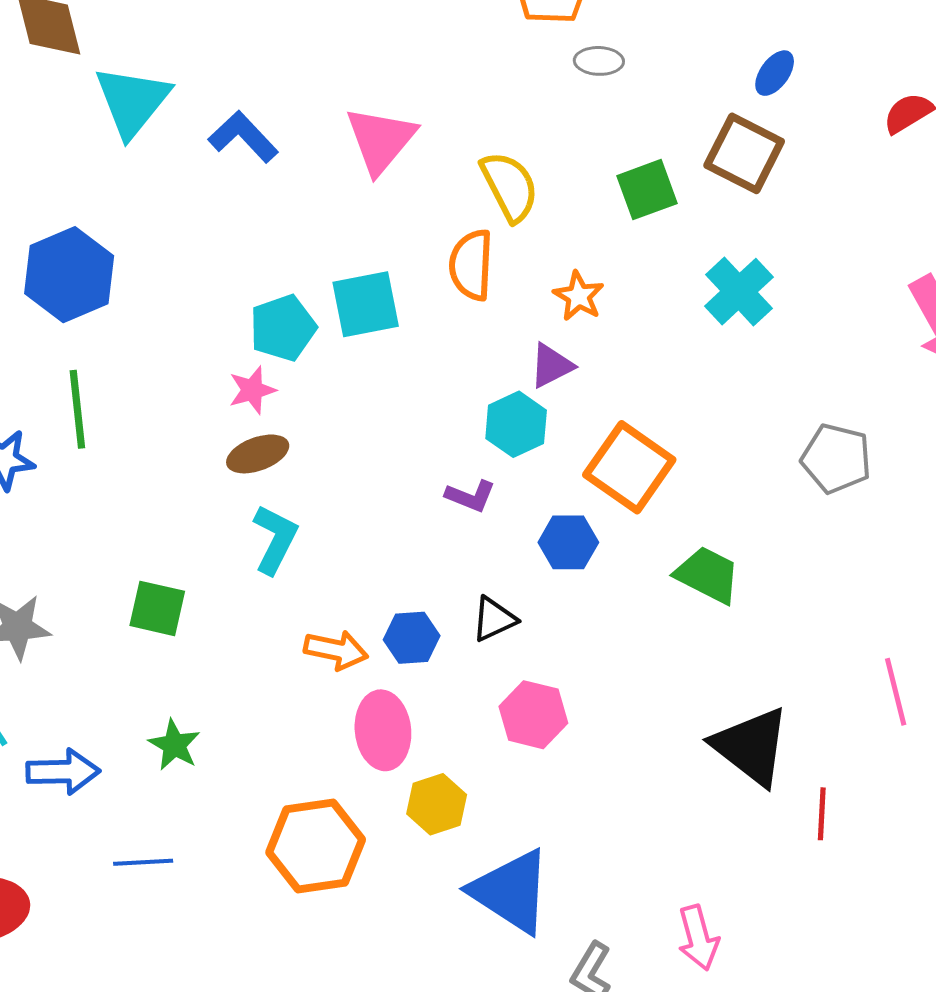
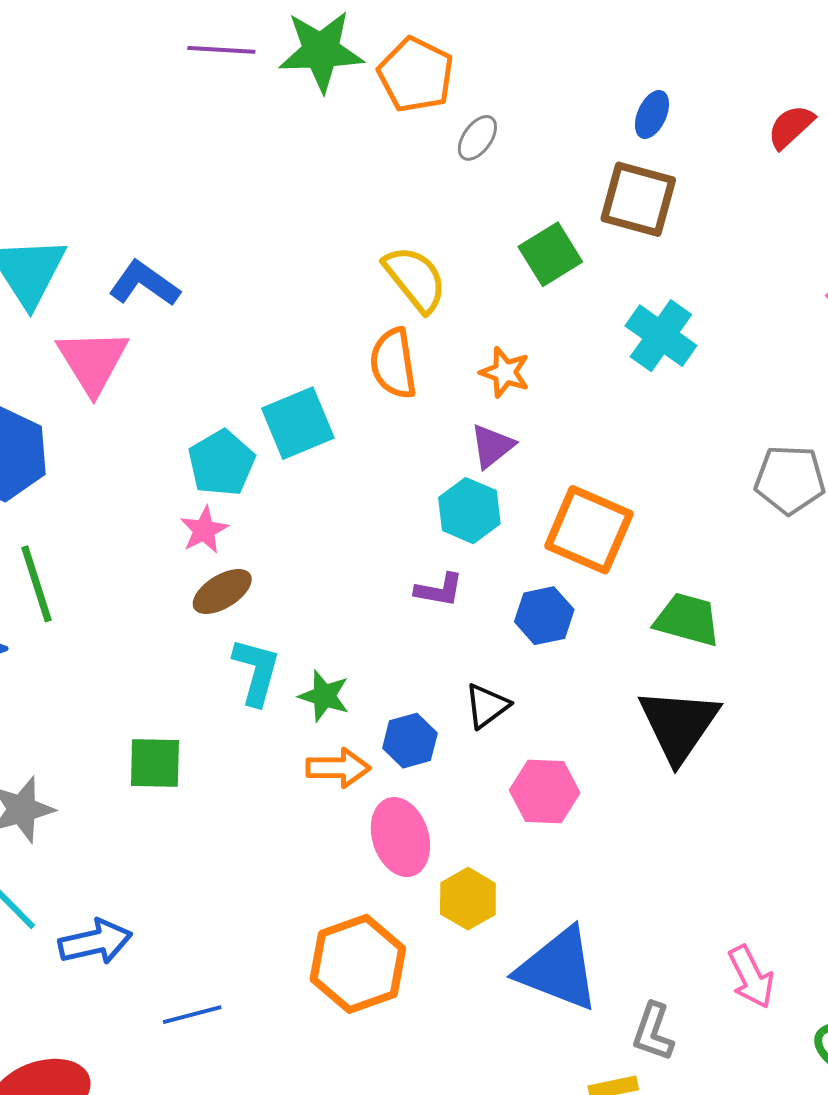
gray ellipse: (599, 61) -> (477, 138), turned -45
pink triangle: (381, 140) -> (93, 361), moved
green star: (174, 745) -> (324, 696), moved
black triangle: (751, 746) -> (679, 725), moved, turned 38

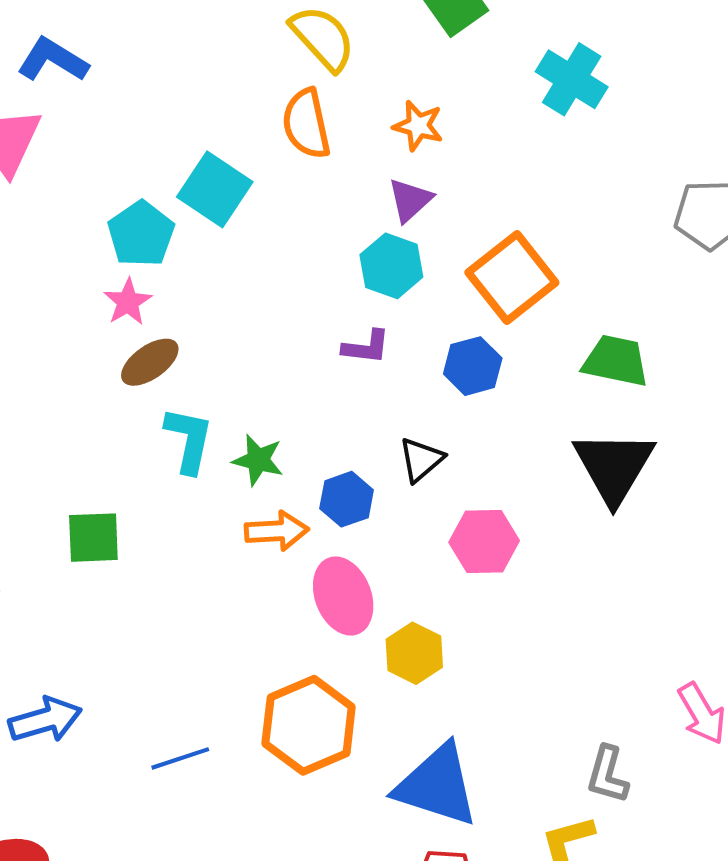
cyan square: (298, 423) -> (215, 189), turned -30
orange square: (589, 530) -> (512, 278), turned 32
blue triangle: (558, 969) -> (437, 785), moved
blue line: (192, 1015) -> (180, 758), moved

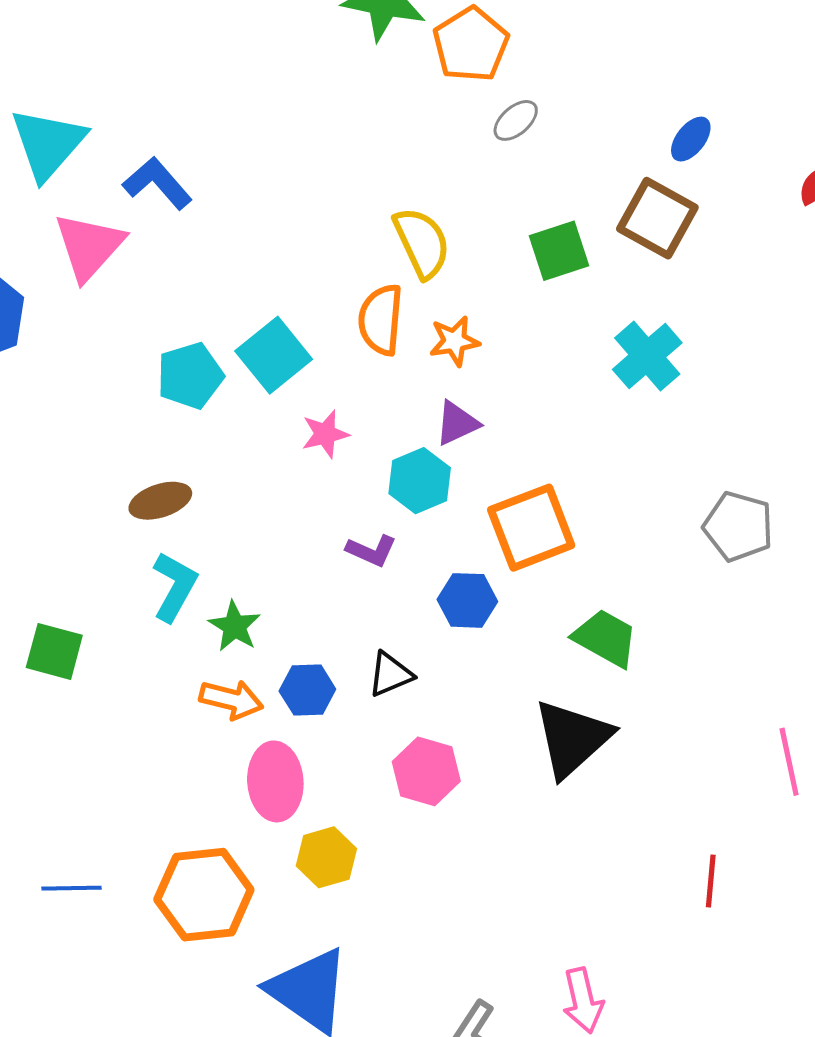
orange star: (418, 126) -> (454, 341), moved, turned 30
pink star: (128, 302) -> (325, 434), moved

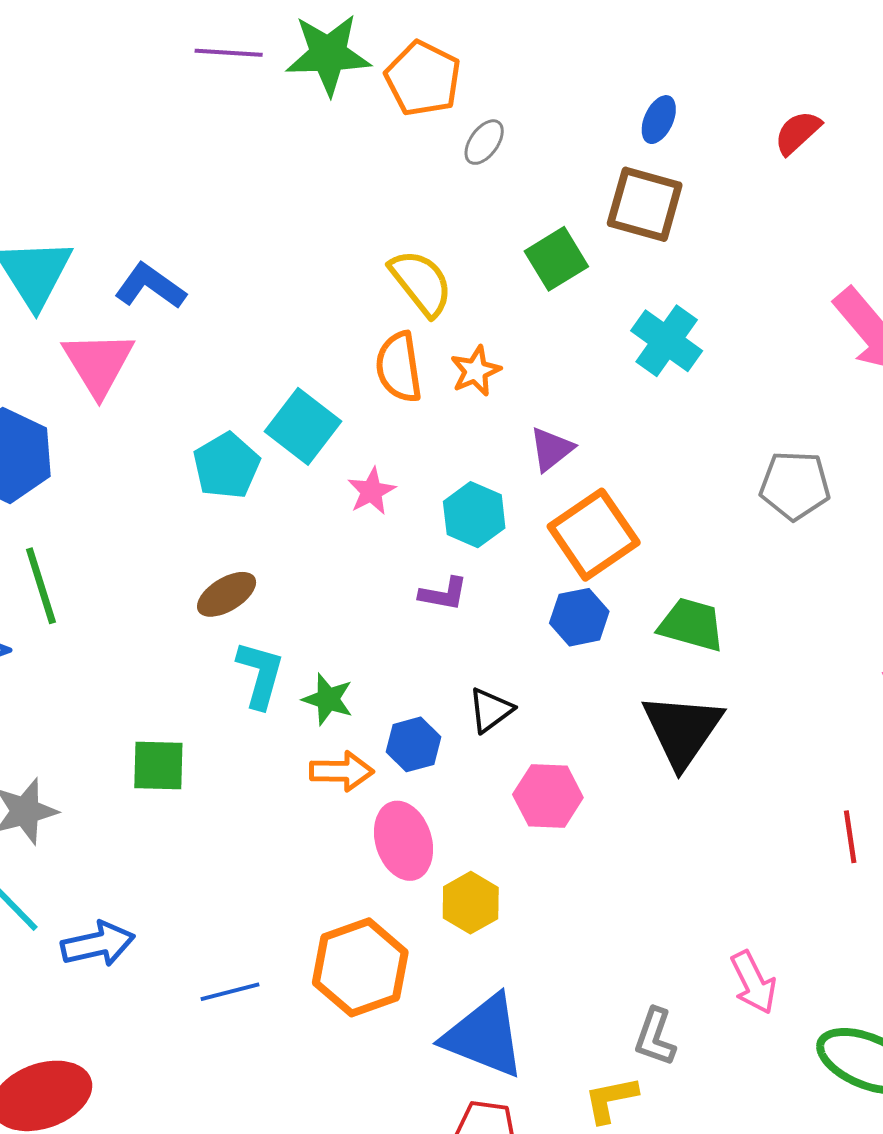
purple triangle: (457, 423) -> (551, 449), moved
blue hexagon: (467, 600) -> (579, 617), moved

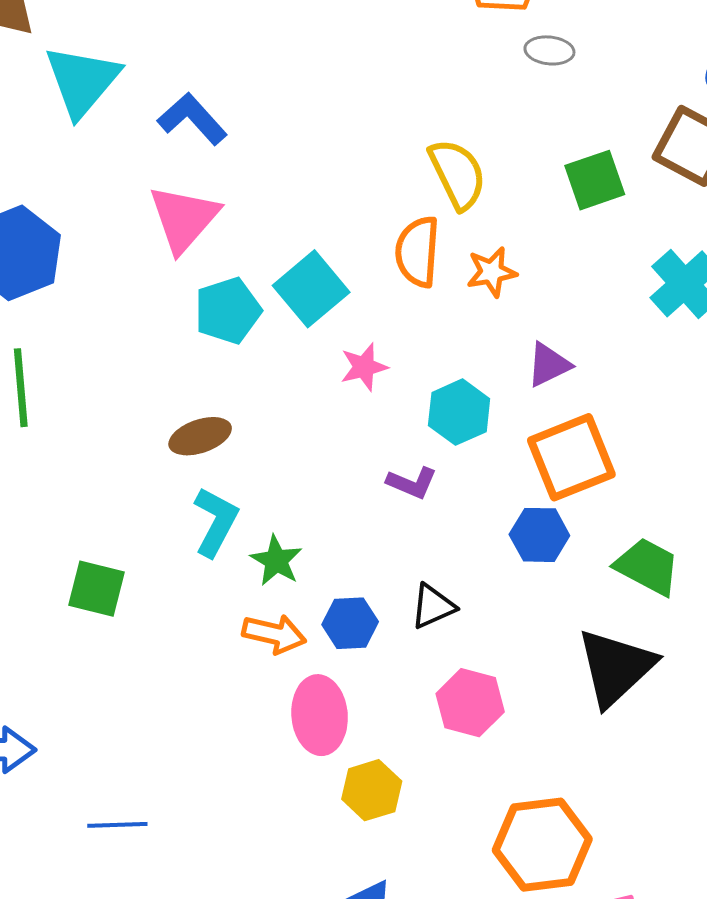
gray ellipse: (484, 142) -> (549, 50), turned 48
pink triangle: (98, 363) -> (184, 219), moved
orange hexagon: (360, 967) -> (542, 845), moved

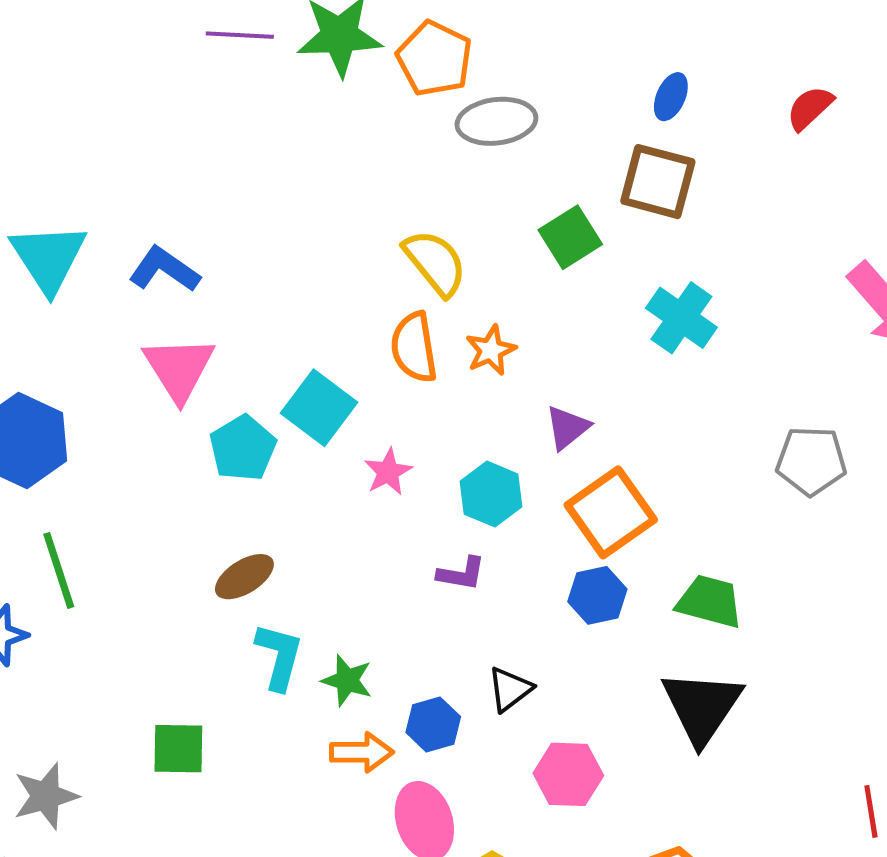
gray ellipse: (549, 50) -> (496, 121), size x1.6

